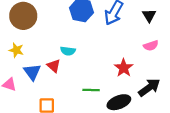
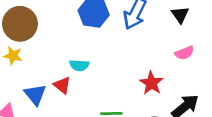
yellow star: (16, 50) -> (13, 56), moved

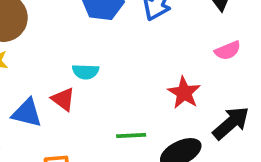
blue triangle: (35, 95) -> (27, 113), turned -35

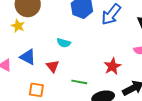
red triangle: (63, 99) -> (53, 66), moved

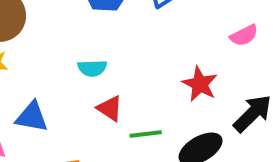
red triangle: (53, 66) -> (110, 108), moved

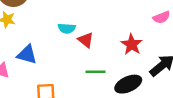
red triangle: (110, 108) -> (86, 40), moved

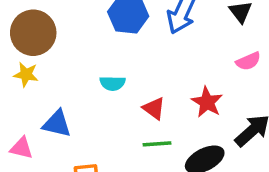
red triangle: (86, 40) -> (154, 108), moved

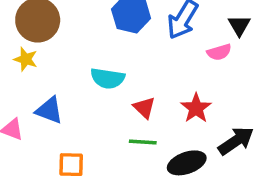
pink semicircle: (248, 61) -> (219, 52), moved
cyan semicircle: (112, 83) -> (108, 78), size x1.4

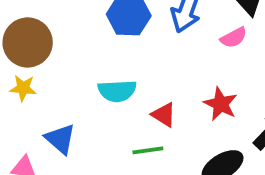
blue triangle: (49, 110) -> (60, 139), turned 32
green line: (143, 142) -> (148, 150), moved

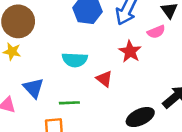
red star: (221, 104) -> (130, 51), moved
green line: (148, 150) -> (69, 103), moved

